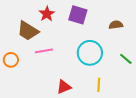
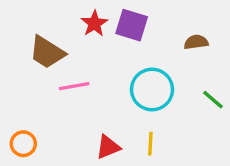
red star: (47, 14) -> (94, 23), moved
orange circle: (11, 60) -> (23, 144), moved
yellow line: (99, 85) -> (150, 144), moved

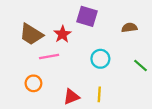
red star: (94, 23) -> (62, 34), moved
cyan circle: (152, 90) -> (100, 59), size x0.7
orange circle: (23, 144) -> (33, 83), moved

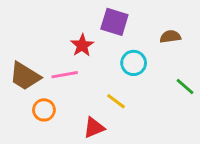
brown trapezoid: (31, 34) -> (25, 76), moved
cyan circle: (100, 59) -> (134, 63), moved
yellow line: (99, 94) -> (116, 101), moved, turned -56

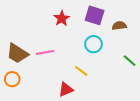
purple square: (114, 22) -> (95, 15), moved
red star: (82, 45) -> (62, 18), moved
orange circle: (44, 110) -> (12, 79), moved

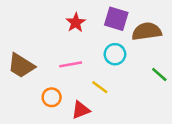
brown semicircle: (119, 26) -> (147, 31), size x1.6
pink line: (45, 52) -> (71, 64), moved
orange circle: (12, 79) -> (52, 97), moved

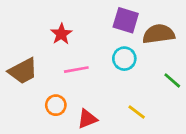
red star: (76, 23) -> (61, 34), moved
brown trapezoid: (21, 66) -> (23, 71), turned -60
yellow line: (100, 87) -> (137, 112), moved

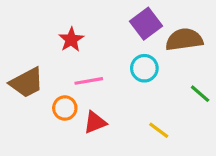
purple square: (126, 20) -> (146, 24), turned 36
orange circle: (56, 105) -> (65, 108), moved
red triangle: (87, 119) -> (95, 122), moved

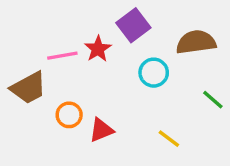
purple square: (146, 24) -> (133, 25), moved
red star: (71, 40) -> (98, 49), moved
pink line: (89, 81) -> (62, 56), moved

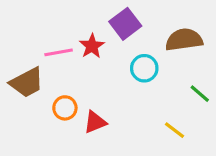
yellow line: (169, 139) -> (174, 130), moved

